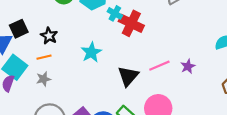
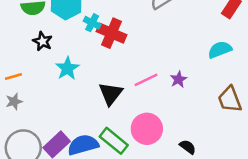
black star: (49, 36) -> (43, 41), moved

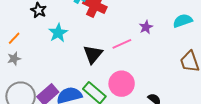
orange line: (13, 76) -> (14, 38), turned -32
purple star: (179, 79) -> (146, 27), moved

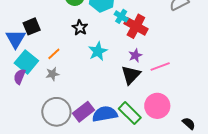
purple star: (146, 27) -> (135, 55), moved

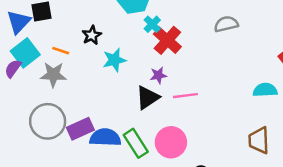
black star: (80, 28) -> (92, 35), moved
orange line: (54, 54) -> (61, 51), turned 48
gray star: (52, 74) -> (53, 75), size x1.5

